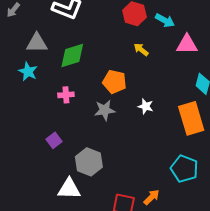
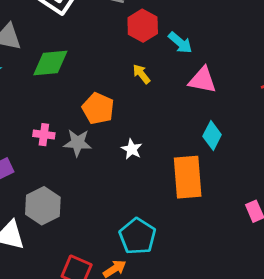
pink cross: (66, 95) -> (44, 135), moved
cyan pentagon: (184, 169) -> (137, 236), moved

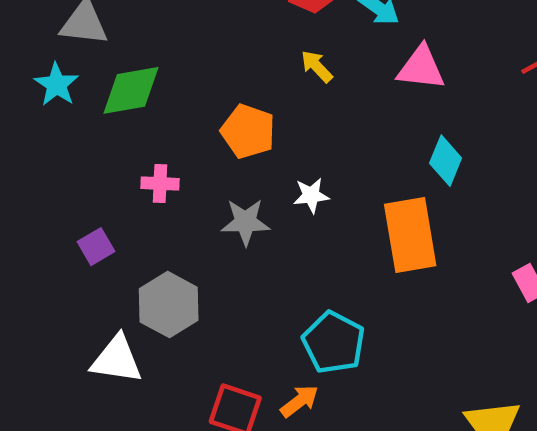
green diamond: (50, 63) -> (131, 90), moved
gray star: (78, 143) -> (245, 222), moved
white star: (132, 149) -> (311, 195), turned -30

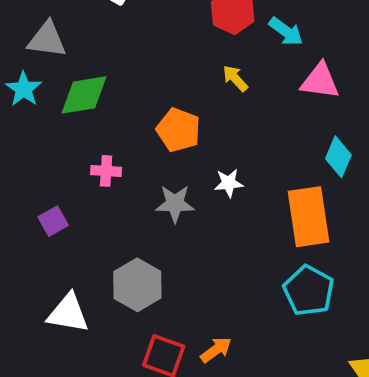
gray hexagon: (169, 305) -> (137, 285), moved
cyan pentagon: (334, 342) -> (309, 291), moved

